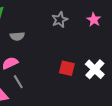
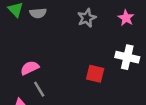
gray semicircle: (17, 36) -> (38, 13), moved
white cross: (95, 69) -> (127, 57), moved, turned -30

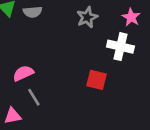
white cross: (127, 57) -> (120, 47), moved

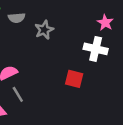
gray star: (87, 17) -> (44, 30), moved

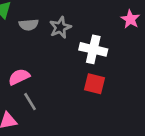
gray semicircle: (17, 18) -> (29, 25), moved
white cross: (96, 49) -> (93, 49), moved

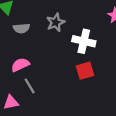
gray semicircle: (29, 25) -> (21, 28), moved
red square: (95, 84) -> (85, 71), turned -30

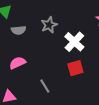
white cross: (84, 41) -> (74, 42), turned 30
gray line: (30, 86) -> (45, 86), moved

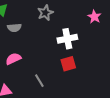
gray star: (49, 25) -> (45, 13), moved
white cross: (74, 42) -> (67, 39), turned 36

